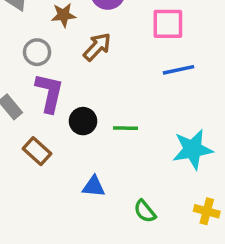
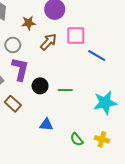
pink square: (168, 24) -> (76, 36), moved
blue line: (178, 70) -> (97, 55), turned 42
yellow cross: (207, 211) -> (102, 139), moved

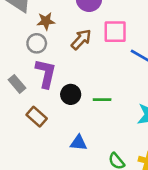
brown star: (29, 23) -> (46, 21), moved

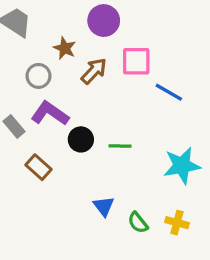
brown star: (46, 21) -> (65, 48), moved, turned 30
purple L-shape: (46, 73) -> (50, 113), turned -68
blue triangle: (79, 143) -> (104, 206), moved, turned 48

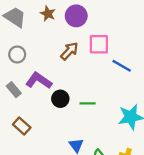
brown star: (65, 48) -> (48, 14), moved
gray circle: (39, 76) -> (17, 54), moved
brown rectangle: (39, 167) -> (22, 126), moved

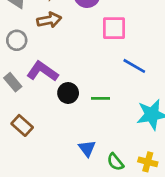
brown arrow: (69, 51) -> (49, 20), moved, turned 36
blue line: (122, 66) -> (134, 66), moved

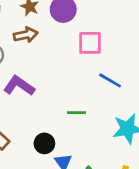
black circle: (68, 93) -> (44, 143), moved

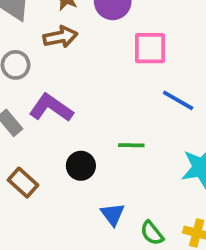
black circle: (44, 143) -> (81, 166), moved

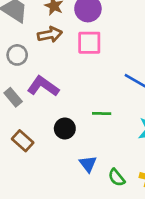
pink square: (150, 48) -> (89, 43), moved

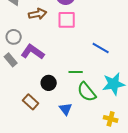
gray circle: (17, 55) -> (14, 37), moved
brown rectangle: (23, 141) -> (31, 102), moved
green semicircle: (117, 178) -> (87, 92), moved, size x1.5

